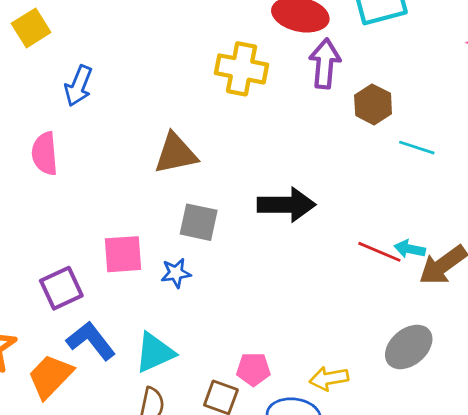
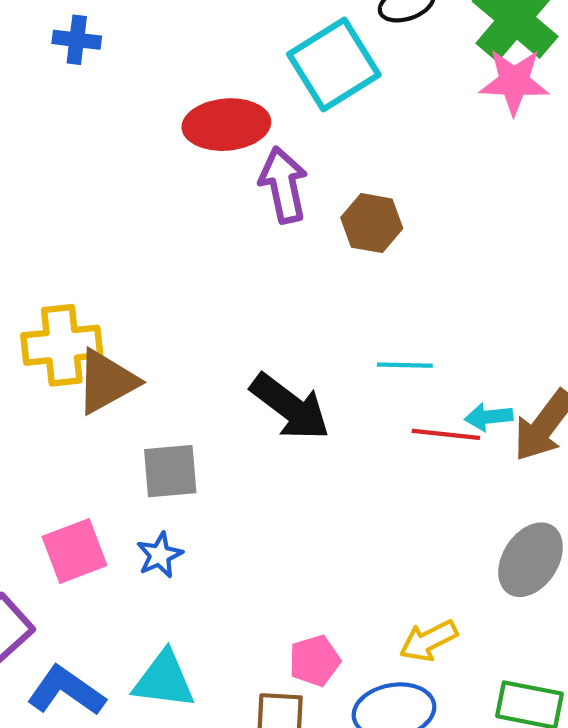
yellow cross: (242, 69) -> (62, 345), moved
cyan line: (417, 148) -> (405, 365), moved
black arrow: (286, 205) -> (290, 407), turned 54
cyan triangle: (155, 353) -> (164, 680), turned 48

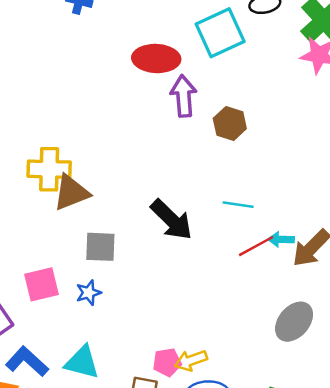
red line: (446, 434) -> (256, 246), turned -42
yellow arrow: (428, 641) -> (191, 360), moved

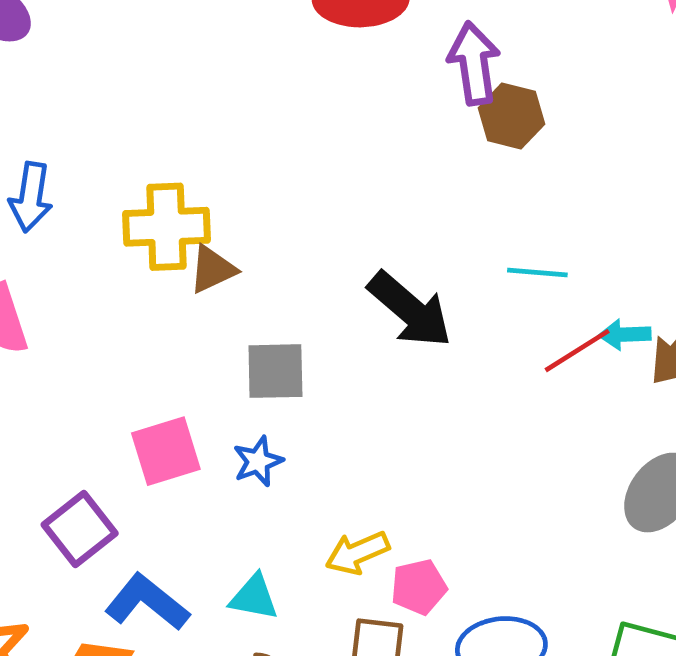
purple arrow: (184, 96) -> (474, 63), moved
brown triangle: (71, 193) -> (212, 269), size x0.7
yellow arrow: (191, 360) -> (357, 553), moved
cyan triangle: (82, 362) -> (254, 597), size x0.7

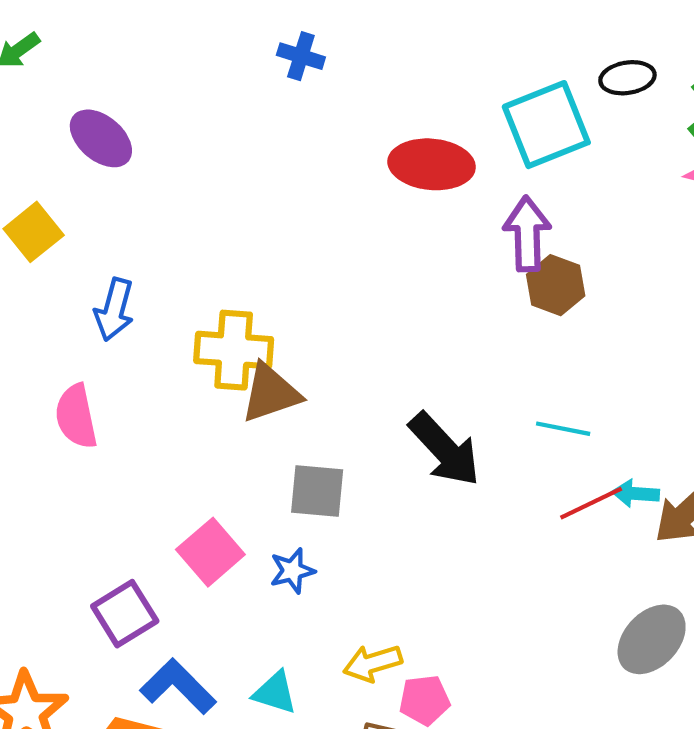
brown triangle: (212, 269) -> (271, 393), size x1.4
pink square: (166, 451) -> (210, 552), turned -30

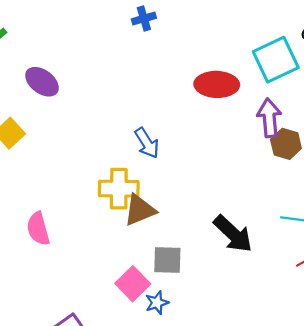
blue cross: (301, 56) -> (144, 19), moved, turned -30
blue arrow: (114, 310) -> (147, 143), moved, turned -44
pink square: (210, 552) -> (133, 284), moved

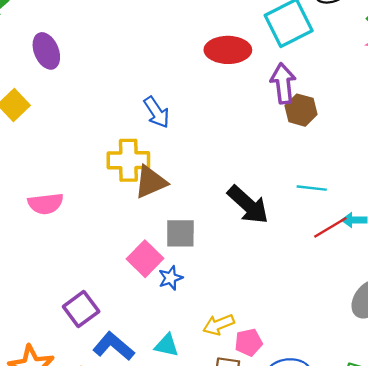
purple ellipse: (42, 82) -> (46, 51), turned 32
pink semicircle: (38, 229) -> (46, 204), turned -80

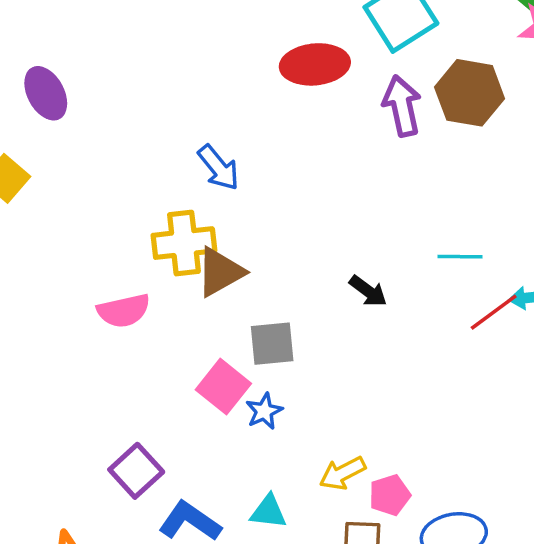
brown hexagon: (301, 110) -> (470, 93), moved, size x1.4
pink semicircle: (46, 204) -> (124, 311), moved
black arrow: (248, 205) -> (368, 291), size x0.6

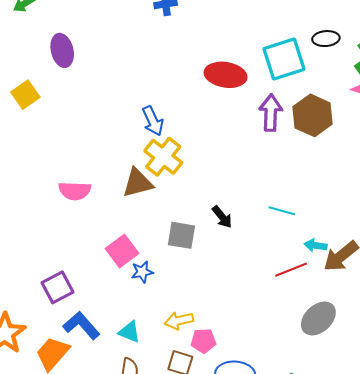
yellow cross: (184, 243) -> (163, 157), moved, turned 30
red line: (494, 312) -> (291, 270), moved
gray square: (272, 344) -> (181, 235), moved

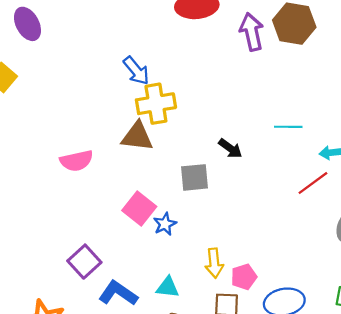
yellow cross: (163, 157) -> (156, 104), turned -33
brown triangle: (138, 183) -> (137, 136), turned 36
yellow arrow: (179, 321) -> (214, 263), turned -68

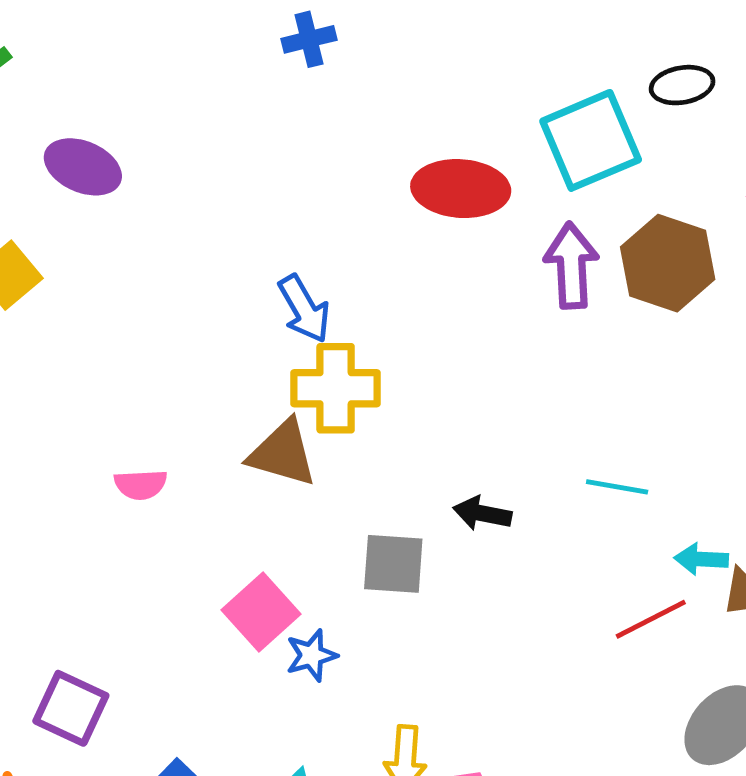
purple ellipse: (27, 24) -> (83, 167), turned -48
black arrow: (230, 148) -> (482, 513), turned 145
pink semicircle: (76, 161) -> (141, 485), size x0.7
purple square: (84, 262) -> (71, 708), moved, turned -32

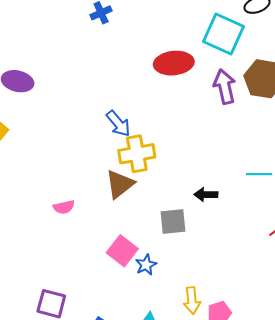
cyan square: (591, 140) -> (224, 34), turned -33
brown triangle: (283, 453) -> (120, 184), turned -44

